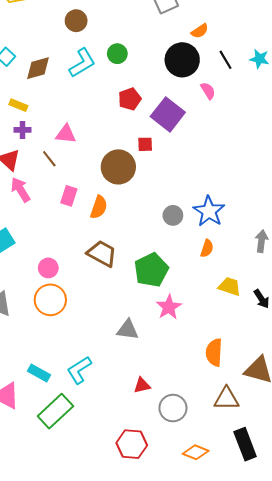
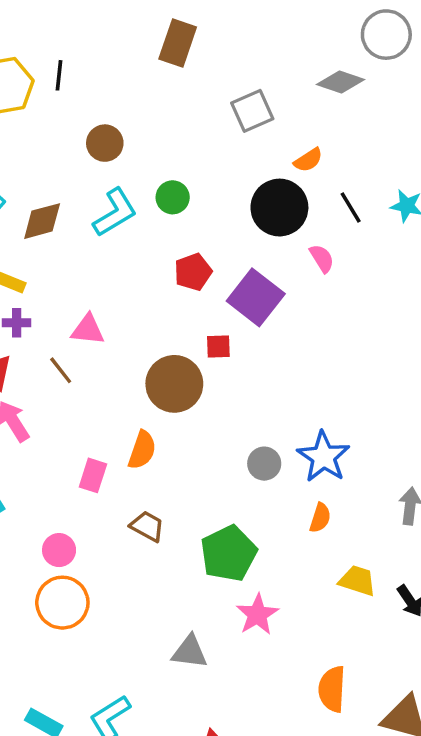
pink rectangle: (69, 196) -> (93, 475), moved
brown trapezoid: (102, 254) -> (147, 526), size x0.7

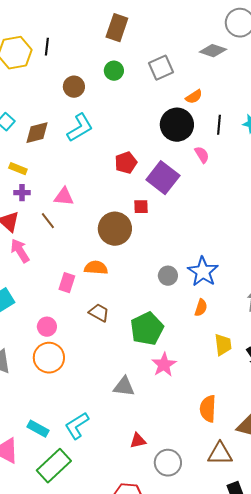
green circle: (173, 197) -> (114, 71), moved
black line: (351, 208) -> (219, 125), turned 36
orange semicircle: (142, 450) -> (96, 268), turned -105
yellow trapezoid: (357, 581) -> (223, 345), turned 65

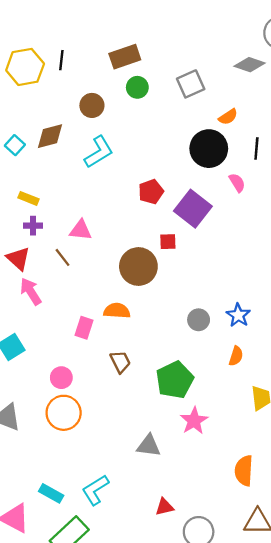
brown rectangle: (117, 28) -> (125, 57), moved, turned 52
brown diamond: (37, 133) -> (50, 136), moved
blue star: (203, 272) -> (238, 315), size x0.7
brown trapezoid: (99, 313) -> (120, 362), turned 35

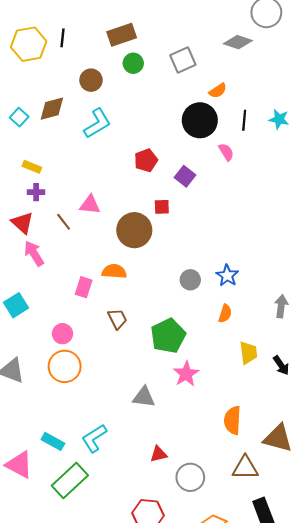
purple square: (193, 209) -> (185, 176), size x0.6
pink triangle: (81, 230) -> (90, 205), moved

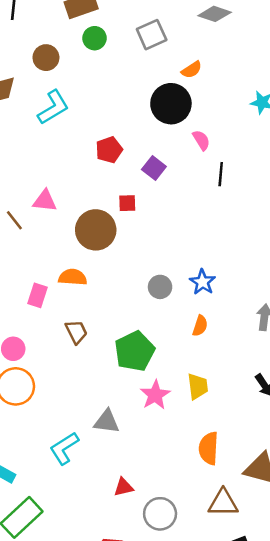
black line: (244, 120) -> (221, 174), moved
yellow trapezoid: (248, 353) -> (198, 386), moved
cyan L-shape: (94, 438) -> (64, 448), moved

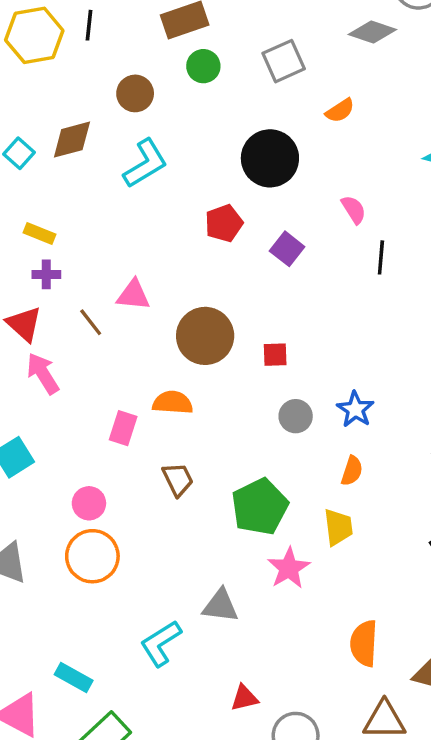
black circle: (171, 104) -> (270, 158), moved
red square: (127, 203) -> (275, 355), moved
yellow trapezoid: (198, 386) -> (338, 527), moved

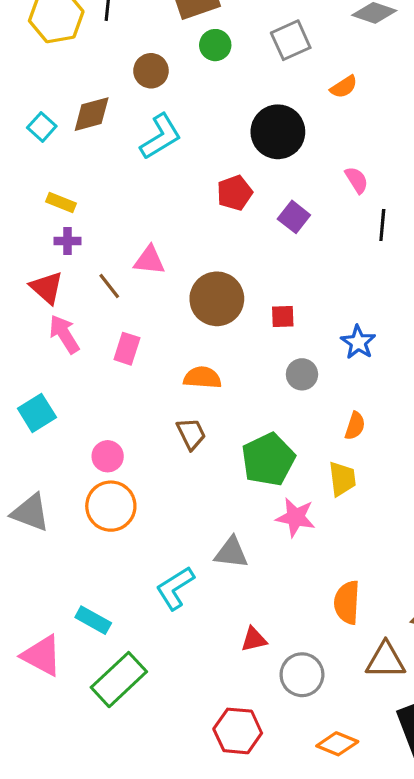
orange semicircle: (173, 403) -> (202, 378), moved
blue star: (355, 409) -> (358, 342), moved
pink rectangle: (123, 428) -> (127, 349), moved
pink star: (289, 568) -> (296, 517), turned -30
orange semicircle: (364, 643) -> (347, 602), moved

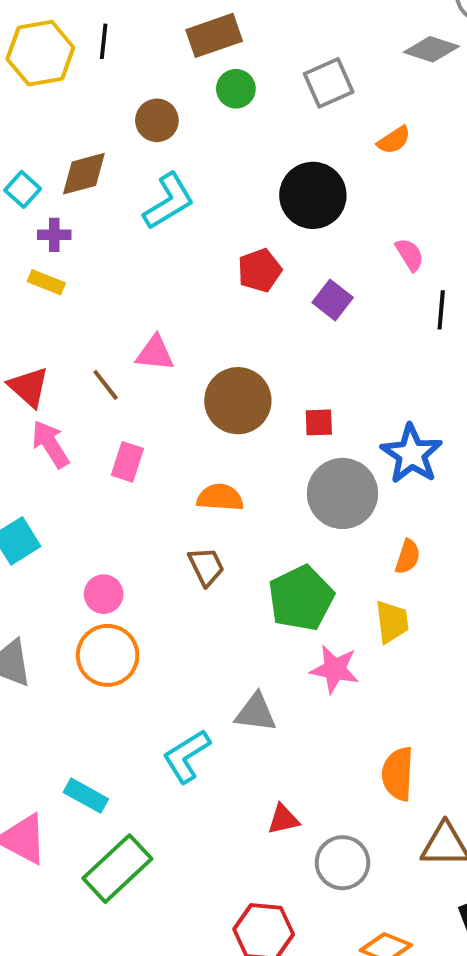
purple cross: (67, 241) -> (54, 235), moved
blue star: (358, 342) -> (412, 454), size x1.4
gray circle: (302, 374) -> (343, 493), size x1.8

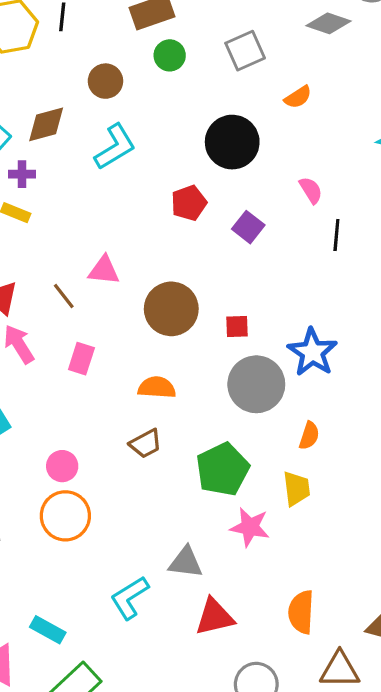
brown trapezoid: (206, 567) -> (146, 444), turned 88
red triangle: (283, 819) -> (215, 617), moved, size x1.5

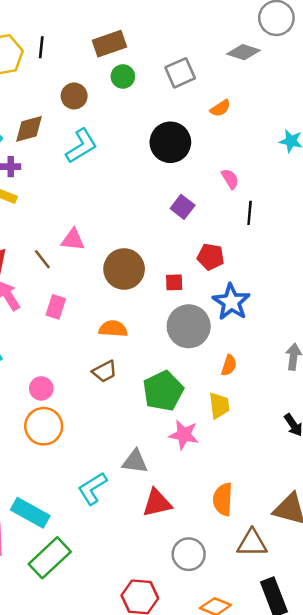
red pentagon: (189, 203) -> (211, 257), moved, turned 30
cyan rectangle: (48, 630) -> (30, 513), size x1.4

